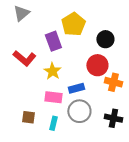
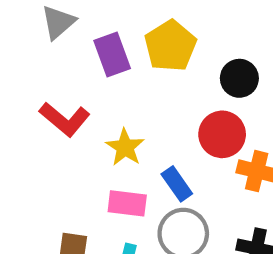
purple rectangle: (53, 41) -> (112, 55), moved
blue rectangle: (76, 88) -> (177, 184), turned 70

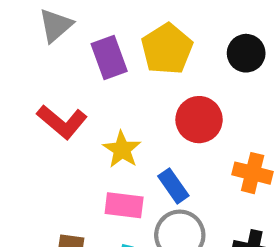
black circle: (239, 78) -> (246, 53), moved
red circle: (222, 134) -> (199, 120), moved

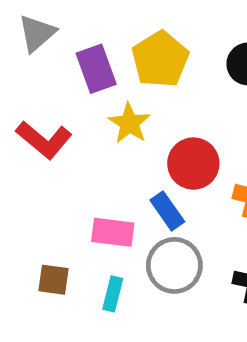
red circle: (199, 120) -> (193, 164), moved
yellow star: (122, 150) -> (129, 123), moved

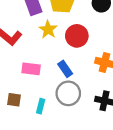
red circle: (193, 164) -> (77, 36), moved
pink rectangle: (113, 232) -> (31, 69), moved

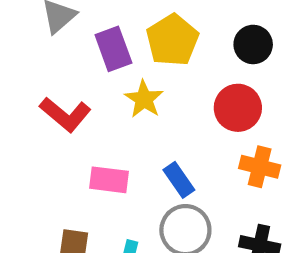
red circle: (77, 36) -> (238, 108), moved

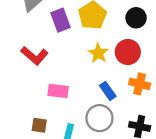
yellow star: (144, 99) -> (98, 53), moved
blue rectangle: (179, 180) -> (108, 91), moved

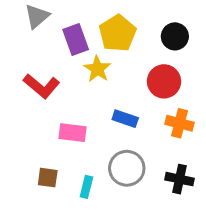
yellow star: (98, 53) -> (97, 69), moved
blue rectangle: (108, 91) -> (125, 119), moved, turned -36

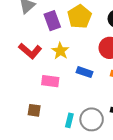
yellow star: (97, 69) -> (60, 51), moved
gray circle: (127, 168) -> (92, 119), moved
cyan rectangle: (86, 187) -> (69, 120), moved

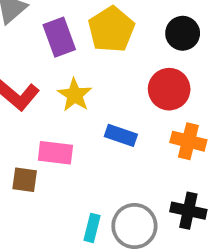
brown square: (34, 110) -> (25, 180), moved

